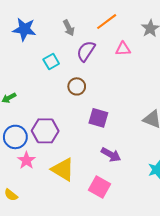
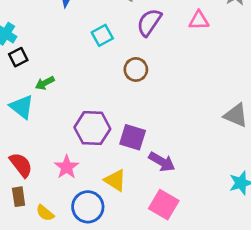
purple square: (98, 118) -> (133, 137), moved
blue circle: (15, 137) -> (88, 207), moved
purple arrow: (111, 155) -> (162, 162), moved
yellow triangle: (63, 170) -> (115, 180), size x0.7

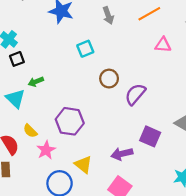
purple semicircle: (149, 22) -> (135, 94), moved
purple square: (133, 137) -> (150, 136), moved
purple arrow: (162, 162) -> (122, 154), turned 130
yellow semicircle: (45, 213) -> (30, 131), moved

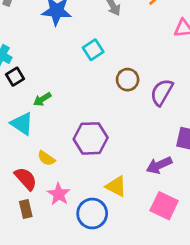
pink star: (46, 150) -> (59, 194), moved

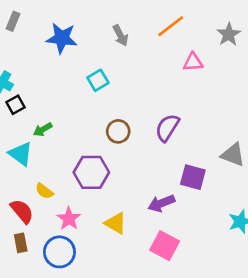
brown circle: (128, 80) -> (118, 131), moved
pink star: (59, 194) -> (69, 219), moved
blue circle: (92, 214) -> (59, 252), moved

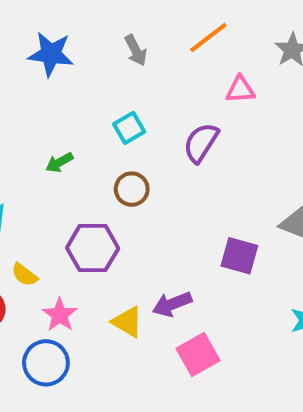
cyan square: (98, 80) -> (129, 128), moved
purple semicircle: (167, 128) -> (201, 143), moved
green arrow: (43, 129) -> (59, 162), moved
purple arrow: (161, 203) -> (172, 304), moved
pink square: (165, 246) -> (198, 354), turned 32

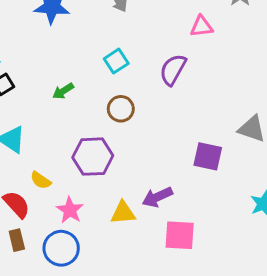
yellow triangle: (127, 322) -> (123, 213), turned -32
pink square: (198, 354) -> (180, 235), turned 36

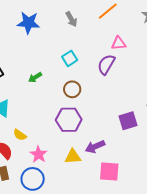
pink triangle: (201, 26) -> (118, 43), moved
purple square: (208, 156) -> (128, 121), turned -30
purple hexagon: (93, 157) -> (69, 120), moved

